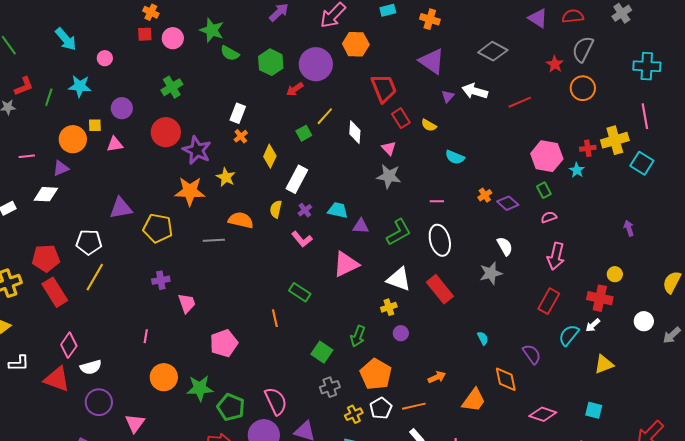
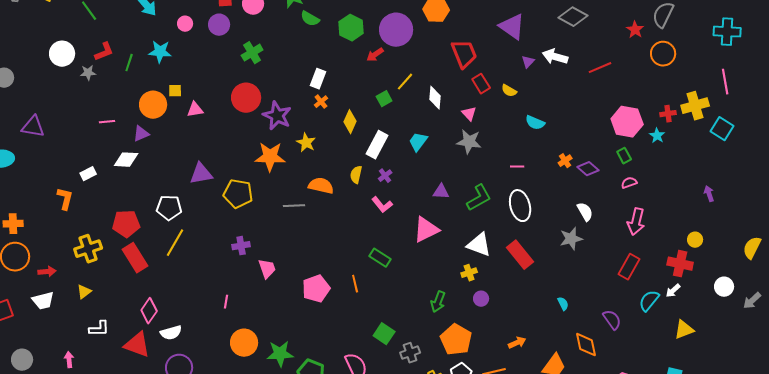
purple circle: (122, 108) -> (219, 25), moved
cyan trapezoid: (338, 210) -> (418, 142), moved, turned -65
pink pentagon: (224, 343) -> (316, 289), moved
green square: (322, 352) -> (384, 334), moved

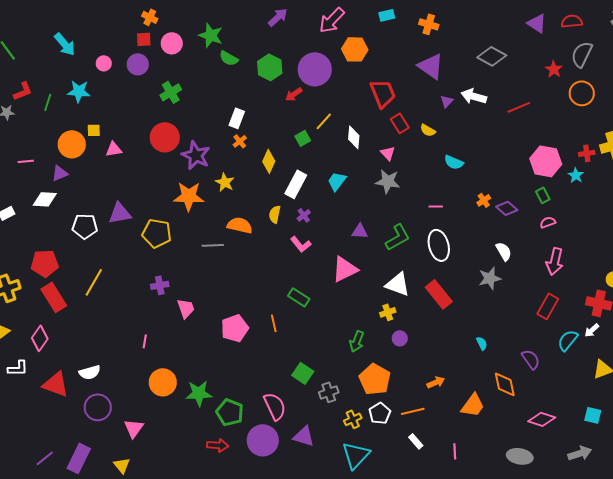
white pentagon: (169, 208) -> (85, 226), moved
pink diamond: (149, 311) -> (40, 338), moved

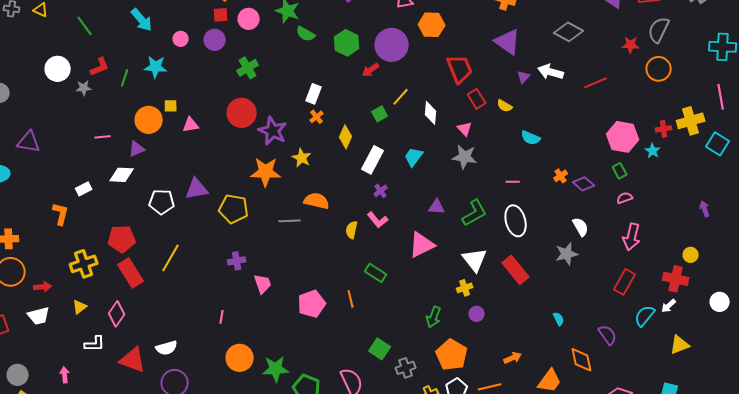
red star: (554, 69) -> (631, 45), turned -30
yellow semicircle: (275, 214) -> (352, 230), moved
white triangle: (398, 284) -> (475, 260), turned 32

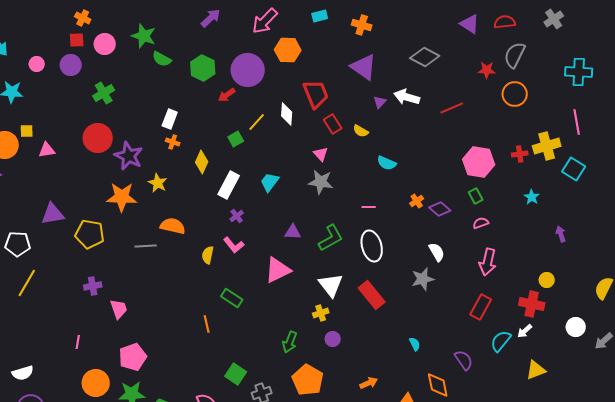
white diamond: (431, 113) -> (287, 114), moved
orange cross: (317, 117) -> (173, 142), turned -32
cyan star: (653, 151) -> (532, 197), moved
white pentagon: (162, 202) -> (18, 244), moved
pink pentagon: (312, 304) -> (133, 357), moved

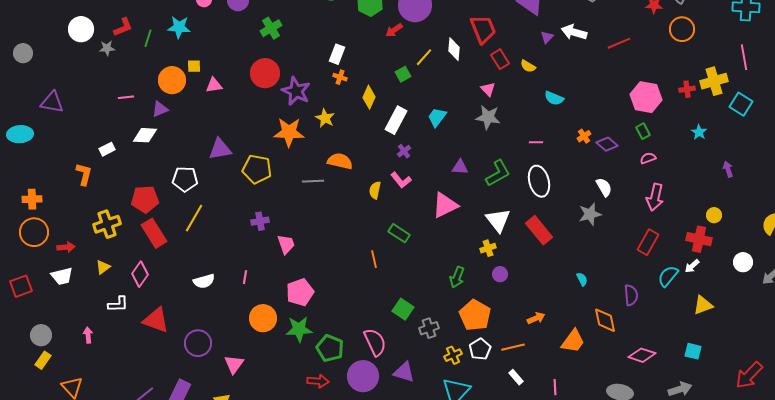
purple semicircle: (464, 360) -> (631, 295), turned 30
white semicircle: (23, 373) -> (204, 281), moved

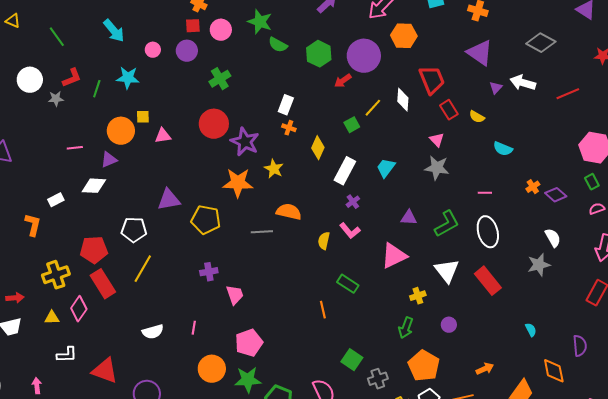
yellow cross: (488, 248) -> (418, 296), moved
yellow triangle: (103, 267) -> (52, 318), turned 35
pink diamond: (140, 274) -> (79, 309), moved

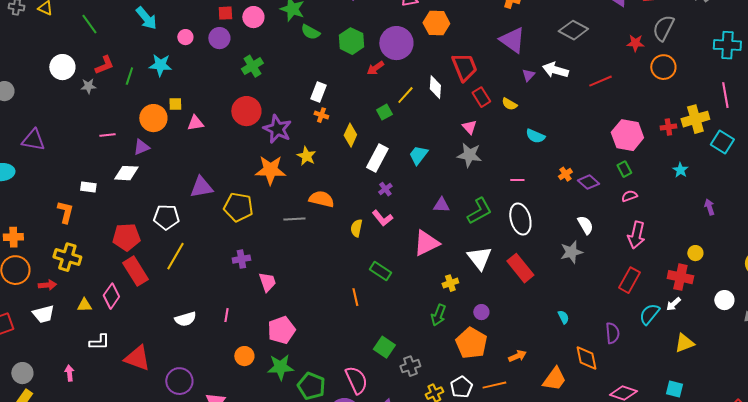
white rectangle: (56, 200) -> (88, 187), turned 35
yellow cross: (56, 275) -> (67, 257), moved, turned 36
orange pentagon: (424, 366) -> (471, 343), moved
orange circle: (212, 369) -> (244, 356), size x0.7

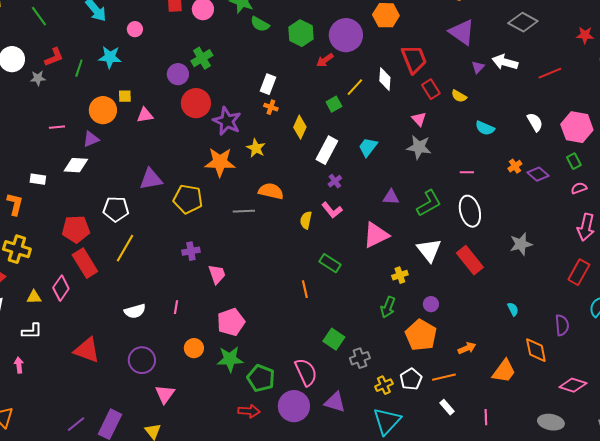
purple circle: (219, 38) -> (178, 74), moved
white semicircle: (585, 225) -> (535, 122), moved
white L-shape: (99, 342) -> (32, 331), moved
purple circle: (179, 381) -> (142, 360), moved

